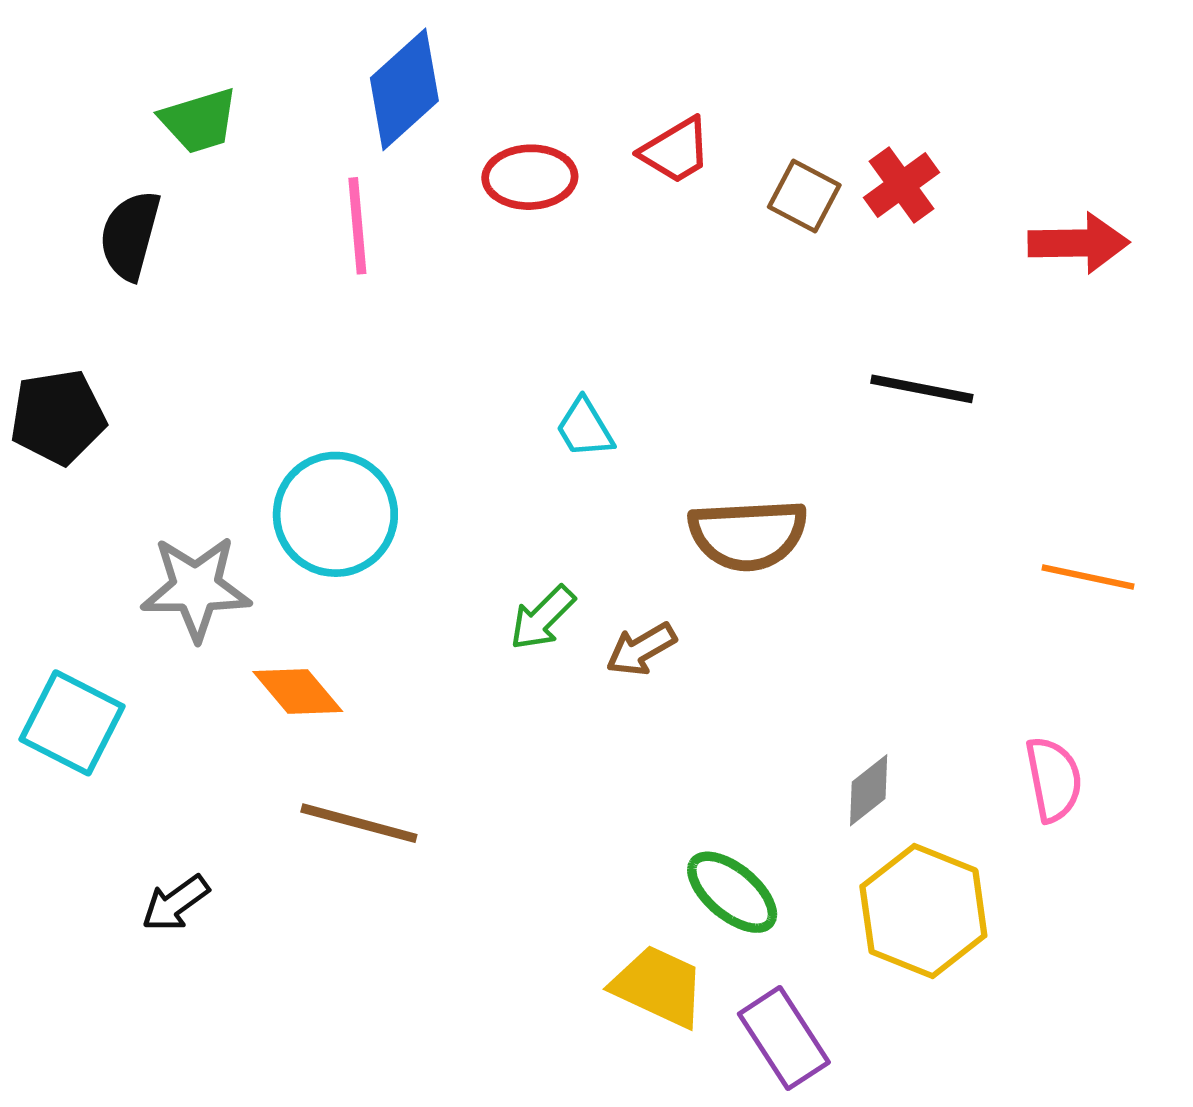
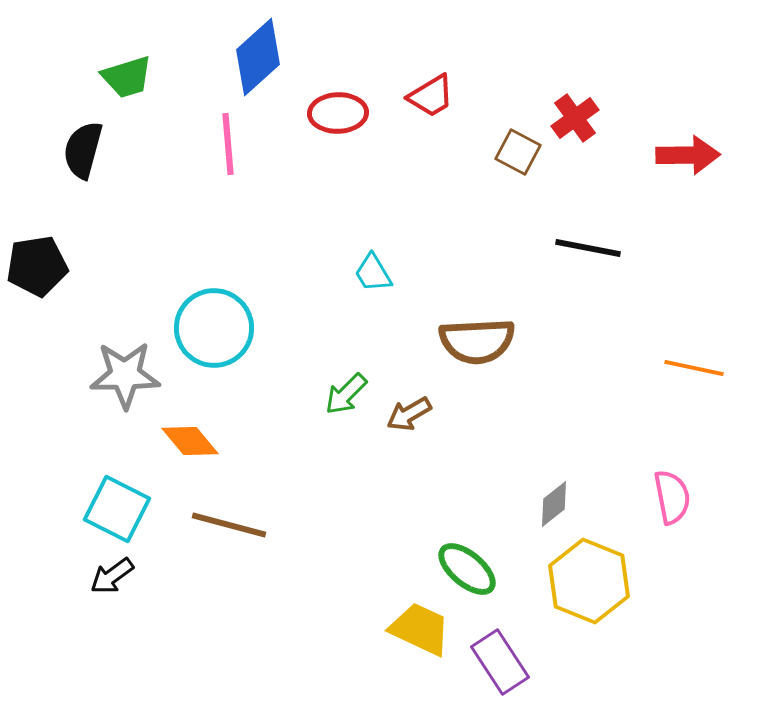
brown square: (804, 196) -> (518, 152), moved
cyan square: (72, 723) -> (117, 509), moved

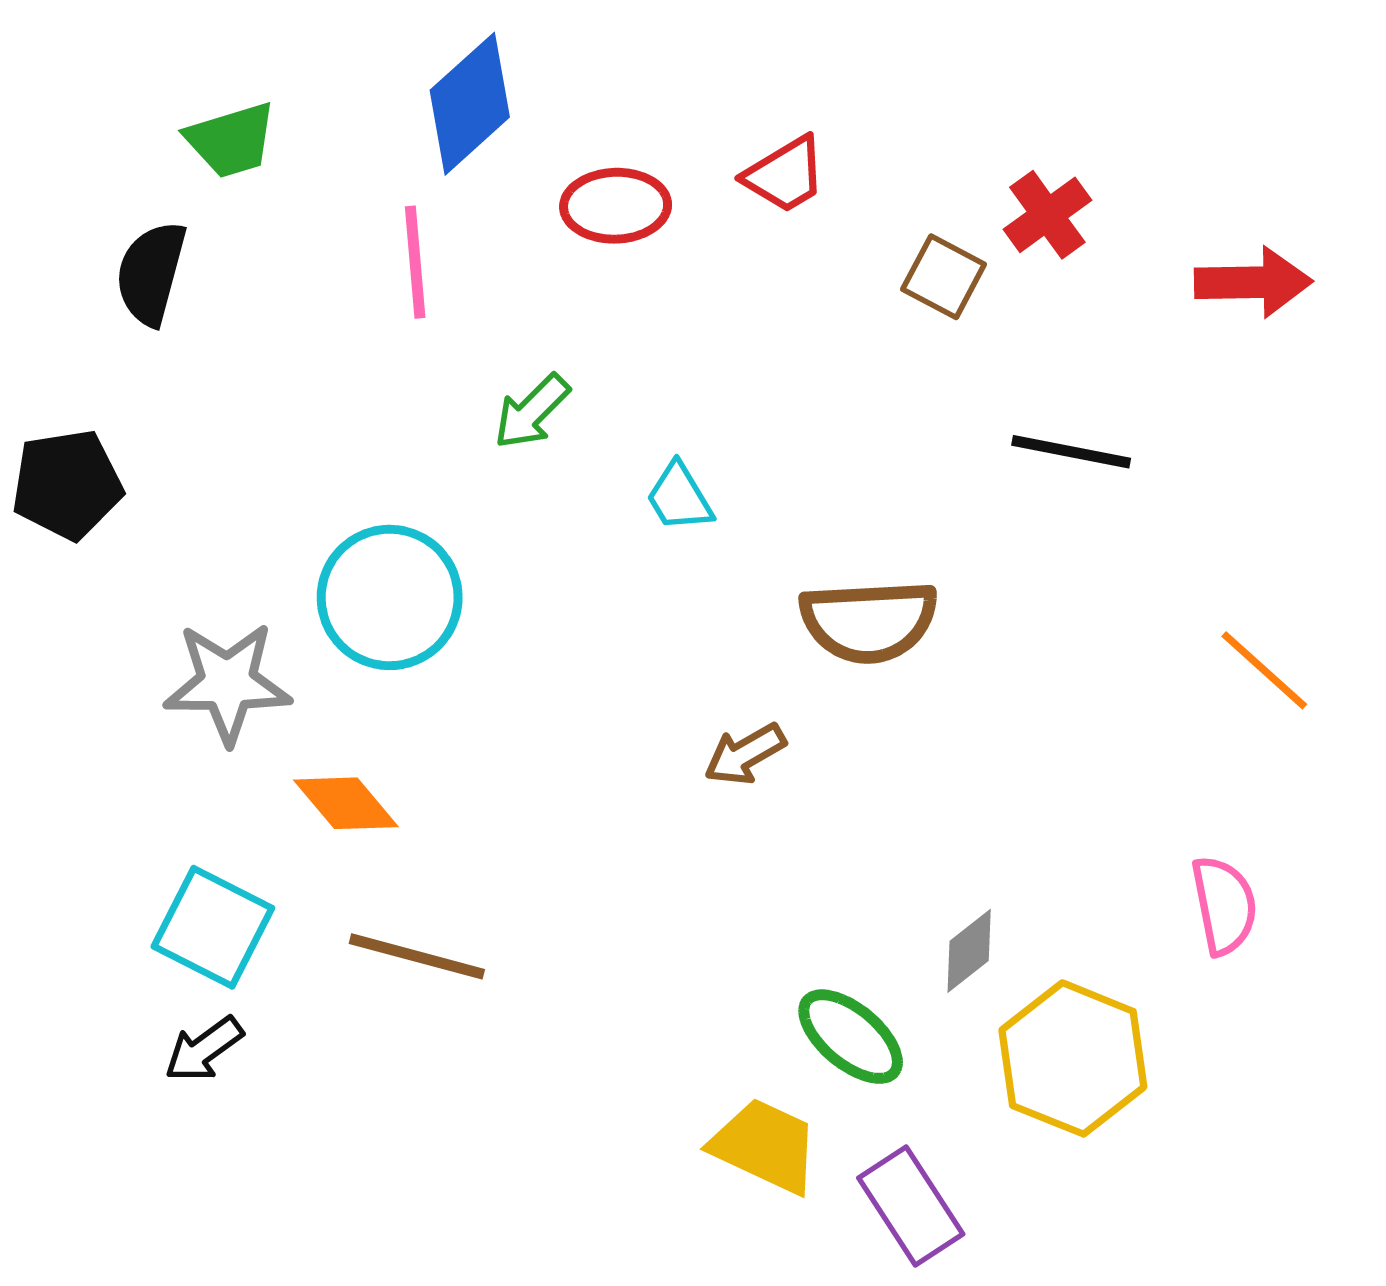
orange line: (694, 368) -> (1264, 670), turned 30
green arrow: (346, 394) -> (532, 412), moved
gray diamond: (554, 504) -> (969, 951), moved

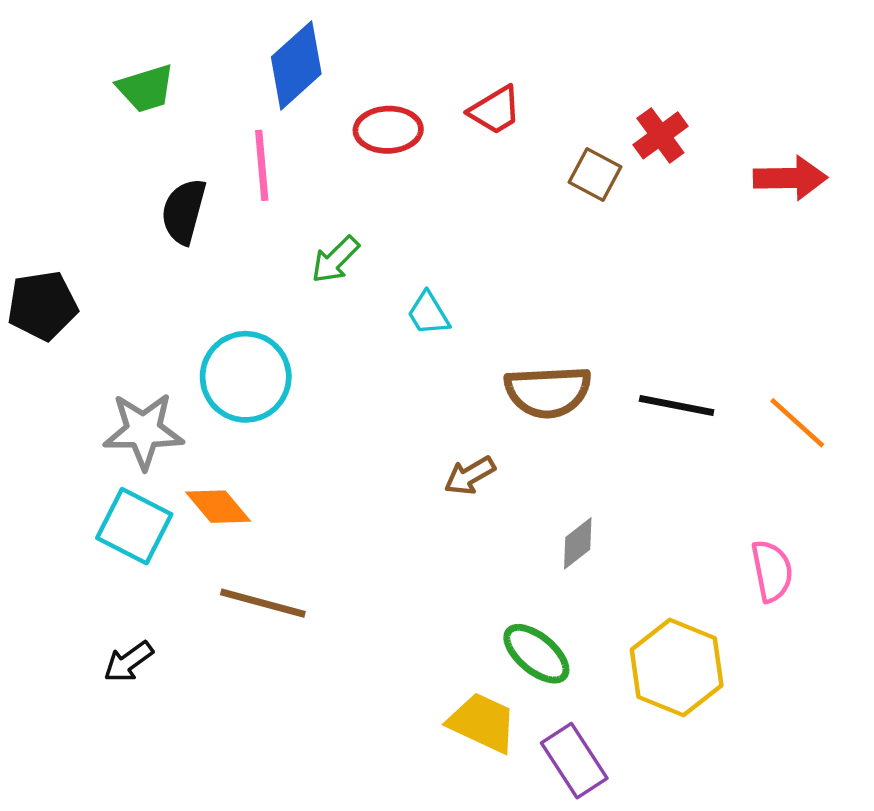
black semicircle: (151, 273) -> (184, 211), moved
black line: (1071, 452) -> (677, 406), moved
cyan square: (213, 927) -> (134, 526), moved
gray diamond: (969, 951) -> (578, 543), moved

